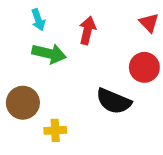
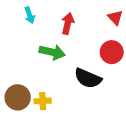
green arrow: (49, 54) -> (52, 52), moved
brown circle: (23, 103) -> (18, 97), moved

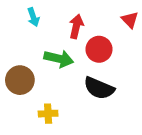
red circle: (112, 52) -> (99, 49), moved
brown circle: (18, 97) -> (20, 80), moved

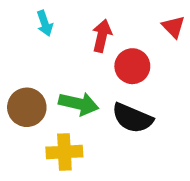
green arrow: (59, 59) -> (79, 104), moved
yellow cross: (48, 114) -> (64, 152), size x1.4

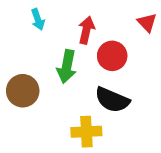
green arrow: (79, 104) -> (67, 66), moved, turned 88
yellow cross: (64, 152) -> (86, 132), moved

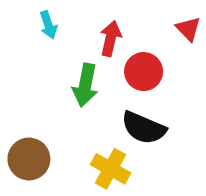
brown circle: (23, 91) -> (29, 159), moved
yellow cross: (86, 132) -> (111, 169), turned 32

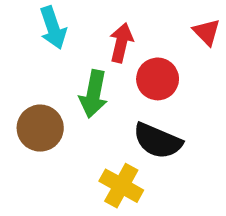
cyan arrow: (48, 25) -> (53, 28), size x1.4
brown circle: (29, 159) -> (40, 128), moved

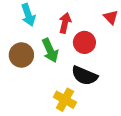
green arrow: (94, 94) -> (50, 50), turned -35
brown circle: (40, 128) -> (21, 55), moved

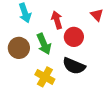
red arrow: (65, 23) -> (57, 20), turned -30
yellow cross: (65, 100) -> (45, 77), moved

